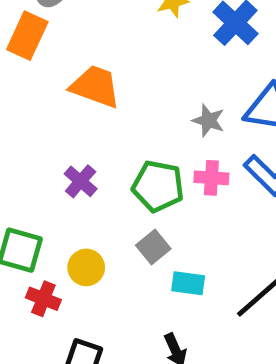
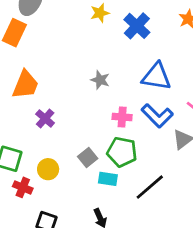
orange trapezoid: (95, 86) -> (25, 85), moved, turned 92
gray star: (208, 121) -> (100, 80), moved
green pentagon: (158, 186) -> (122, 152), moved

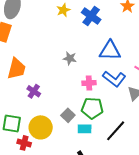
yellow circle: (48, 169) -> (41, 127), size x1.5

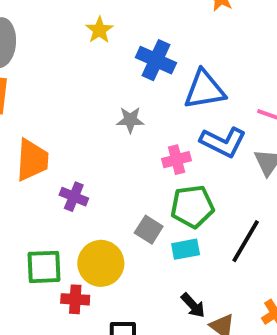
blue cross: (91, 16) -> (156, 60), moved

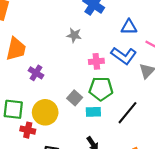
blue triangle: (204, 90) -> (129, 27), moved, size x0.7

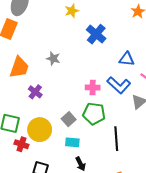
gray star: (74, 35) -> (53, 59), moved
cyan rectangle: (93, 112) -> (72, 142), moved
black line: (128, 113) -> (116, 139), turned -50

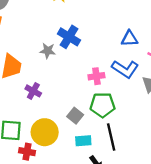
blue cross: (96, 34) -> (69, 37), moved
black line: (116, 139) -> (111, 137), moved

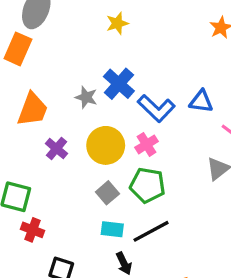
blue L-shape: (125, 69) -> (156, 108), moved
pink cross: (96, 76) -> (147, 144), turned -35
yellow circle: (45, 132) -> (106, 145), moved
black line: (111, 137) -> (151, 231), turned 64

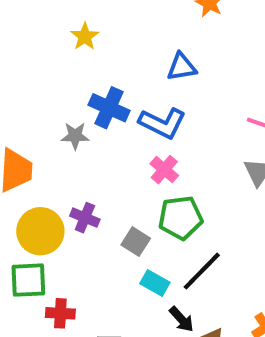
blue triangle: (201, 101) -> (181, 67), moved
yellow circle: (106, 145) -> (40, 231), moved
purple cross: (56, 149) -> (85, 218), moved
cyan rectangle: (112, 229) -> (155, 283), turned 40

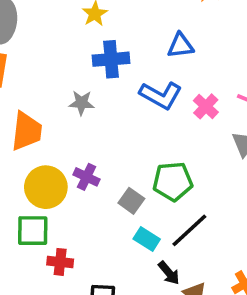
blue cross: (109, 108) -> (111, 59), moved, turned -32
pink cross: (164, 170) -> (206, 106), moved

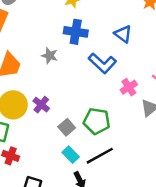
blue triangle: (180, 46) -> (123, 34), turned 30
pink cross: (206, 106) -> (129, 87), moved

